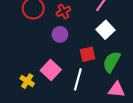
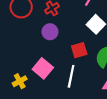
yellow cross: (27, 81) -> (20, 81), turned 32

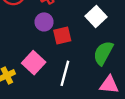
red square: (79, 50) -> (62, 36), moved

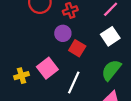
red square: (62, 36) -> (77, 48), turned 35

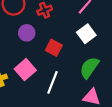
purple circle: (63, 33) -> (27, 33), moved

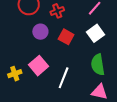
red square: (54, 48) -> (66, 37), moved
green semicircle: (89, 68) -> (98, 65), turned -45

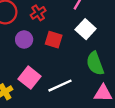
white line: (64, 78) -> (60, 86), turned 55

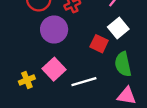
purple circle: (24, 39) -> (54, 30), size x1.5
red square: (54, 40) -> (99, 44), moved

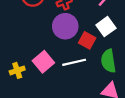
purple circle: (54, 30) -> (65, 26), moved
white line: (84, 82) -> (74, 62), moved

